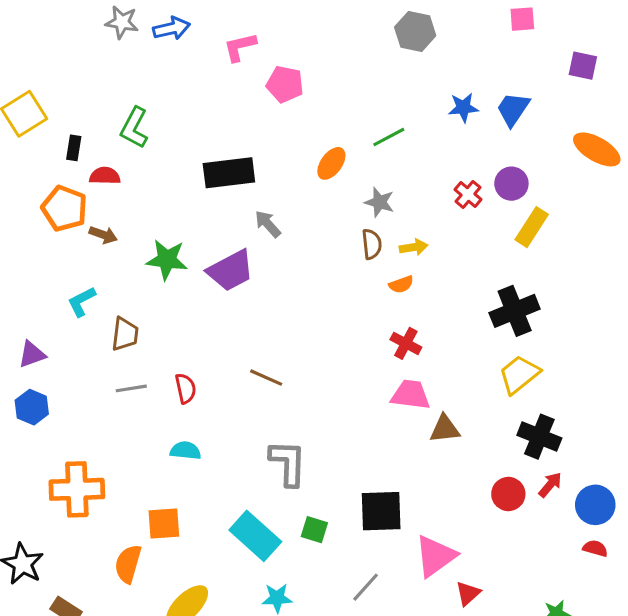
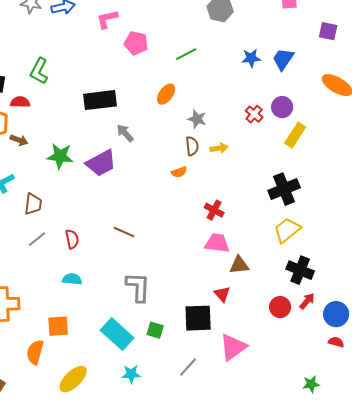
green line: (389, 137) -> (186, 54), moved
orange semicircle: (401, 284) -> (179, 172), moved
gray line: (131, 388) -> (37, 239), turned -30
red triangle: (468, 593) -> (222, 294), moved, turned -30

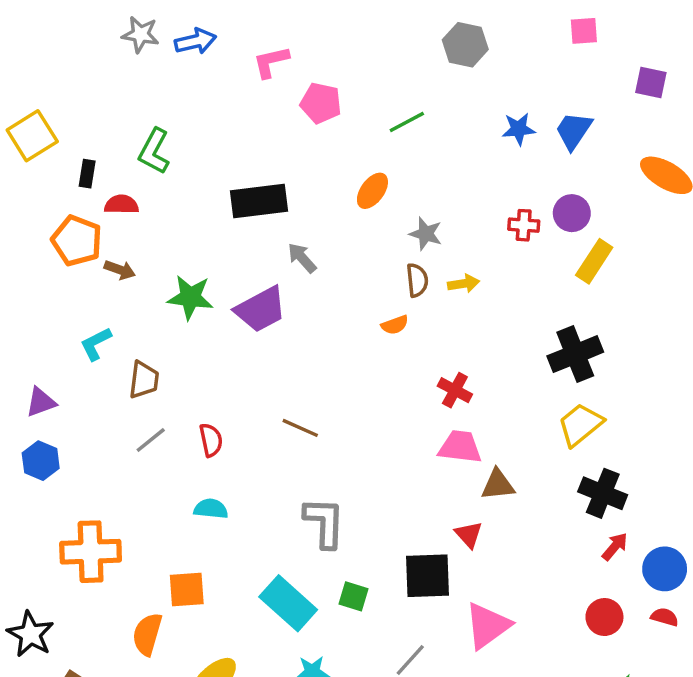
red cross: (254, 114) -> (524, 225), turned -36
red circle: (280, 307) -> (604, 617), moved

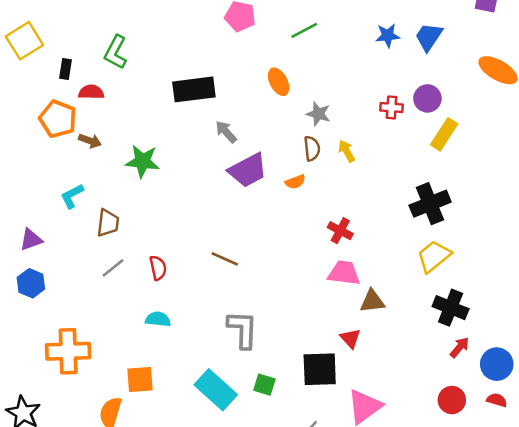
orange ellipse: (372, 191) -> (279, 82), turned -64
yellow arrow: (464, 284) -> (347, 151), turned -110
purple trapezoid: (261, 309) -> (248, 170), moved

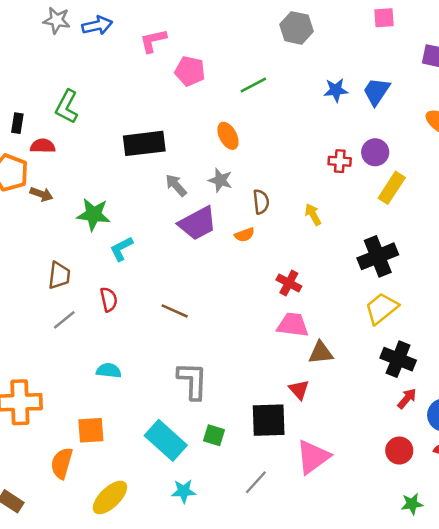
gray star: (318, 114) -> (220, 180), moved
yellow arrow: (347, 151) -> (313, 214), moved
cyan L-shape: (72, 196) -> (121, 249), moved
red semicircle: (158, 268) -> (109, 299), moved

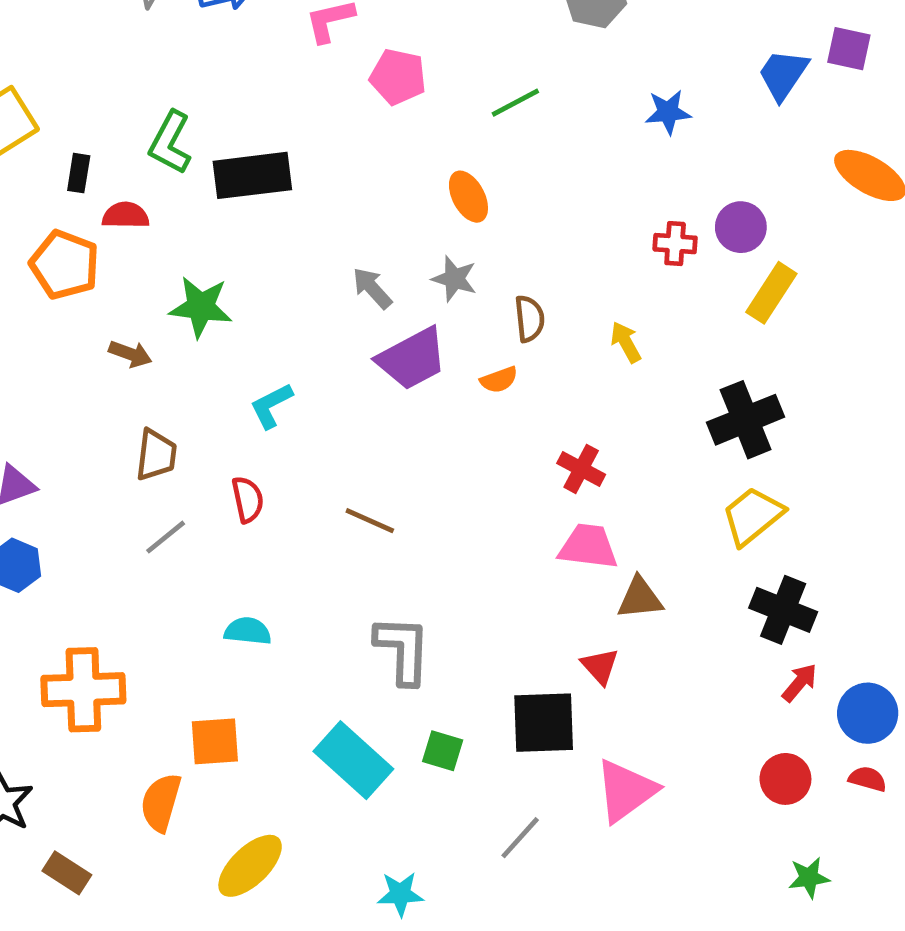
blue trapezoid: (376, 91) -> (783, 74), moved
black rectangle: (144, 143) -> (252, 175), moved
brown arrow: (41, 194) -> (130, 354), moved
green star: (93, 214) -> (201, 307), moved
cyan star: (184, 491) -> (400, 894), moved

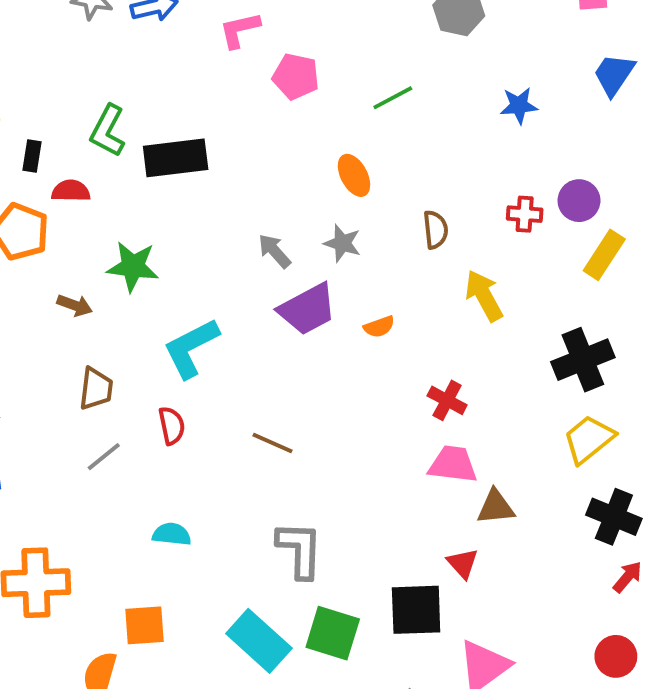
brown semicircle: (529, 319) -> (435, 230), moved
yellow arrow: (626, 342) -> (484, 296), size x1.5
cyan L-shape: (271, 406) -> (191, 348), size x1.6
green square: (443, 751) -> (333, 633), size x1.6

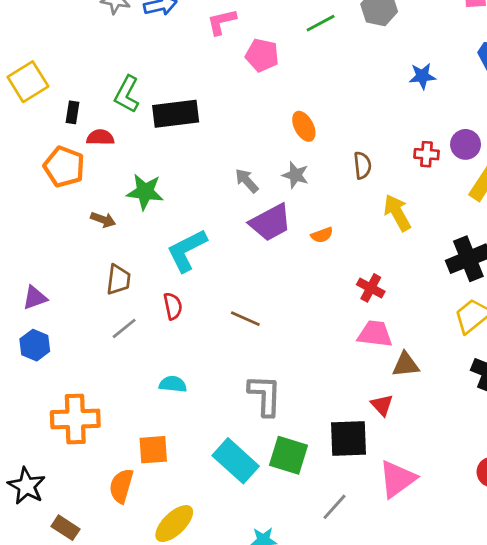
green line: (393, 98) -> (321, 23), moved

